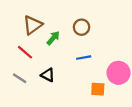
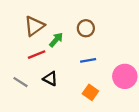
red line: (25, 52) -> (37, 55), moved, turned -63
orange square: (98, 89) -> (90, 92), moved, turned 32

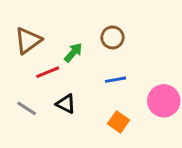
brown triangle: (34, 26) -> (28, 40), moved

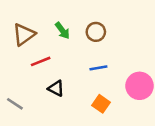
green arrow: (73, 53) -> (62, 31), moved, turned 102
gray line: (27, 108) -> (15, 104), moved

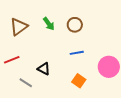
red line: (41, 61) -> (12, 60), moved
gray line: (15, 104) -> (26, 83), moved

